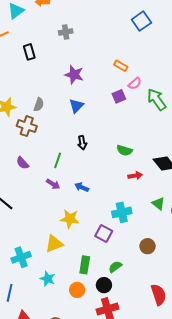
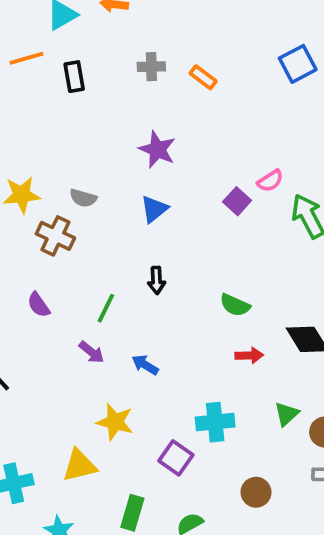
black rectangle: (29, 52) -> (74, 77), moved
orange rectangle: (121, 66) -> (203, 77), moved
purple square: (119, 96) -> (237, 201), turned -32
gray semicircle: (39, 105) -> (83, 198), turned 80
green triangle: (158, 204) -> (287, 414), turned 32

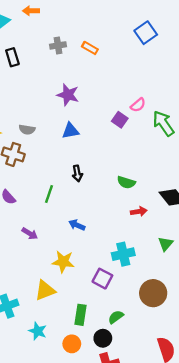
blue triangle: (154, 209) -> (70, 131), turned 36
purple arrow: (92, 352) -> (30, 233), moved
brown circle: (256, 492) -> (153, 293), size x1.5

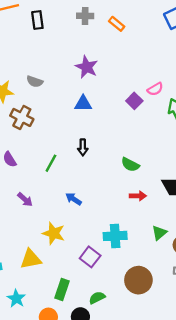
gray semicircle: (27, 130) -> (35, 82), moved

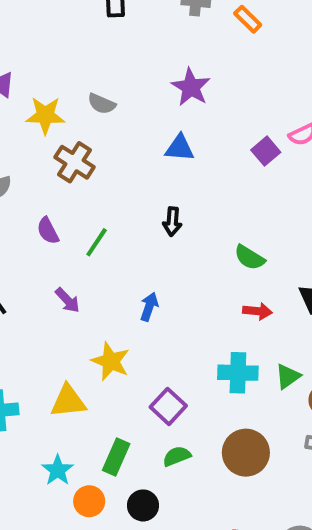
green line: (51, 163) -> (97, 242), moved
blue arrow: (74, 199) -> (149, 307), turned 70
cyan cross: (115, 236) -> (238, 373), moved
green semicircle: (97, 298) -> (177, 456), moved
cyan star: (16, 299) -> (58, 470), moved

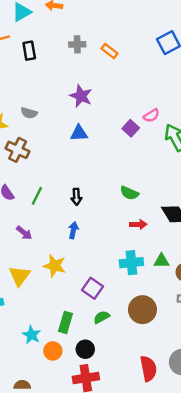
black arrow: (172, 222) -> (76, 197), moved
green triangle: (288, 376) -> (161, 261), turned 42
yellow triangle: (68, 401) -> (20, 276), moved, turned -40

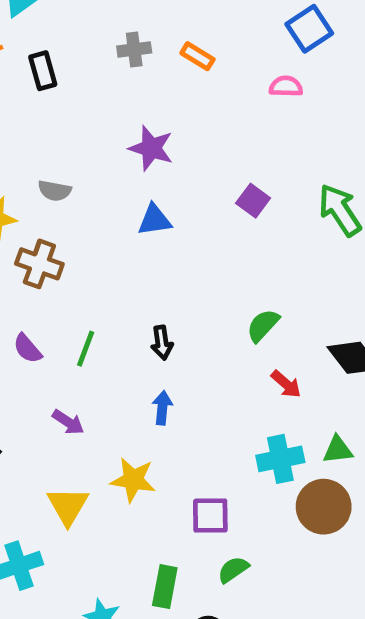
pink semicircle: (151, 115) -> (286, 86), moved, turned -140
green semicircle: (129, 193) -> (263, 325), turned 114
red arrow: (138, 224) -> (286, 384), turned 49
purple square: (93, 288) -> (210, 516), turned -30
brown circle: (142, 310) -> (324, 507), moved

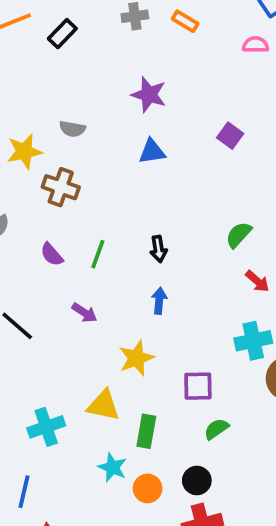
black rectangle: (43, 71) -> (62, 34), turned 60
yellow star: (133, 480) -> (136, 358), turned -30
yellow triangle: (68, 506) -> (103, 405), moved, turned -48
green rectangle: (165, 587) -> (146, 431), moved

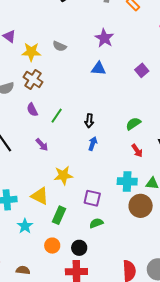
brown cross: (61, 187) -> (33, 79), moved
blue arrow: (159, 301) -> (93, 144), moved
cyan star: (112, 467) -> (25, 226), moved

